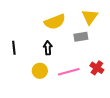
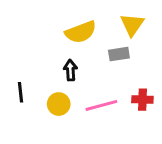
black line: (14, 48) -> (20, 92), moved
red cross: (97, 68) -> (142, 100), turned -32

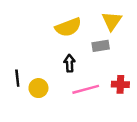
black arrow: (70, 70) -> (70, 63), moved
yellow circle: (59, 104) -> (38, 88), moved

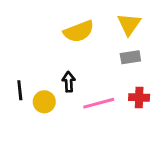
gray rectangle: (101, 46) -> (130, 57), moved
black arrow: (70, 63) -> (69, 82), moved

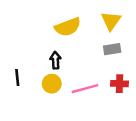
black arrow: (69, 82) -> (55, 60), moved
yellow circle: (44, 102) -> (52, 84), moved

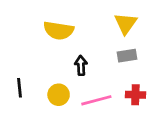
yellow semicircle: (68, 27) -> (59, 30), moved, turned 30
black arrow: (55, 60) -> (81, 65), moved

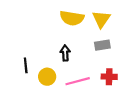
yellow semicircle: (59, 30) -> (72, 18), moved
black line: (19, 88) -> (26, 65), moved

